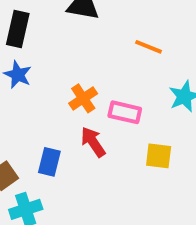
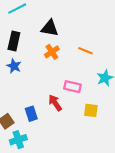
orange cross: (83, 98) -> (52, 52), moved
blue rectangle: (49, 162) -> (31, 114), turned -32

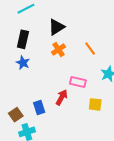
black triangle: (50, 28) -> (56, 27), turned -42
orange line: (85, 51) -> (90, 48), turned 32
red arrow: (55, 103) -> (62, 97), turned 63

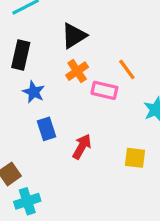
blue star: (23, 63) -> (34, 92), moved
pink rectangle: (78, 82) -> (104, 90), moved
blue rectangle: (39, 107) -> (47, 129), moved

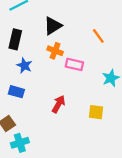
orange line: (127, 69) -> (98, 36), moved
orange cross: (77, 71) -> (55, 51), turned -35
blue rectangle: (47, 129) -> (16, 92), moved, turned -56

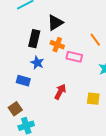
orange line: (98, 36) -> (95, 40), moved
black rectangle: (15, 39) -> (34, 39), moved
blue star: (24, 66) -> (37, 63), moved

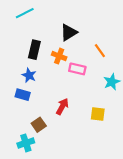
black triangle: (55, 23) -> (69, 32), moved
blue star: (37, 63) -> (29, 75), moved
brown square: (15, 109) -> (39, 125), moved

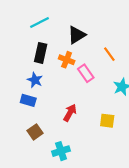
cyan line: (25, 13) -> (39, 22), moved
pink rectangle: (77, 69) -> (86, 73), turned 42
brown square: (39, 125) -> (35, 132), moved
cyan cross: (26, 143) -> (61, 151), moved

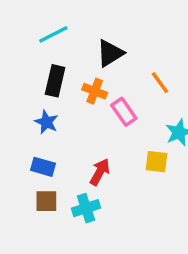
blue rectangle: (28, 100) -> (43, 167), moved
yellow square: (107, 121) -> (157, 162), moved
brown square: (35, 132) -> (46, 201), turned 35
cyan cross: (61, 151) -> (86, 208), moved

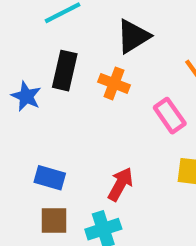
pink rectangle: (124, 112) -> (170, 116), moved
blue star: (46, 122) -> (26, 96), moved

